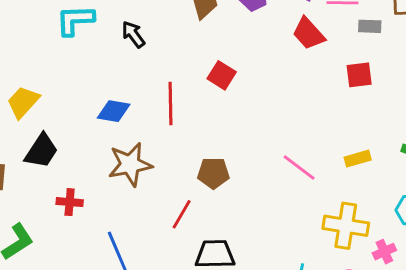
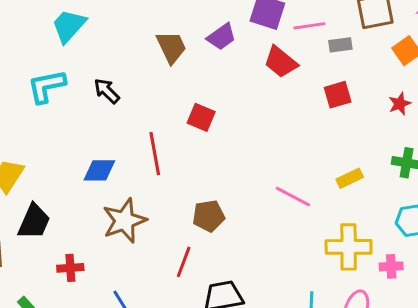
pink cross: (384, 252) -> (391, 266), turned 30

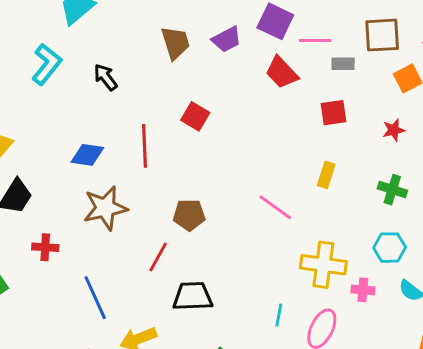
cyan L-shape: (47, 86) -> (47, 64), turned 132
yellow rectangle: (350, 178) -> (326, 175), moved, turned -55

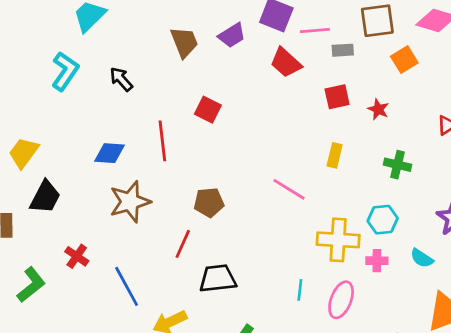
red star: (394, 130) -> (378, 109), moved, turned -30
red cross: (45, 247) -> (77, 256), moved, turned 35
cyan hexagon: (390, 248) -> (383, 220), moved

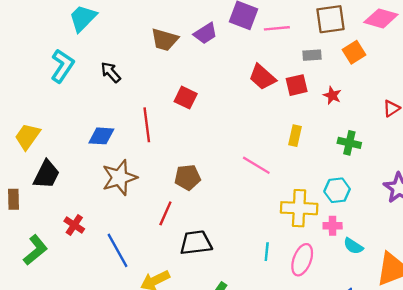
brown trapezoid: (184, 42) -> (165, 40), turned 128
gray rectangle: (343, 50) -> (312, 55), moved
red trapezoid: (286, 63) -> (262, 77), moved
cyan semicircle: (422, 258) -> (353, 246), moved

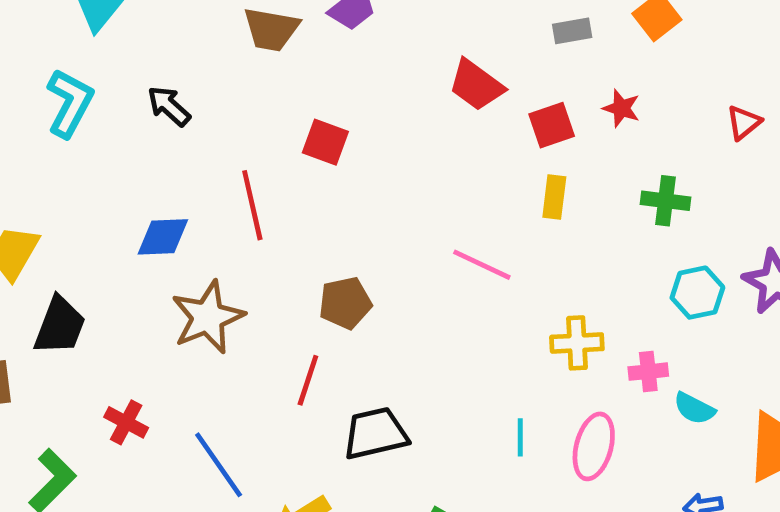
red square: (297, 85) -> (552, 125), moved
cyan hexagon: (337, 190) -> (697, 293), moved
yellow cross: (299, 208) -> (577, 343), size x0.7

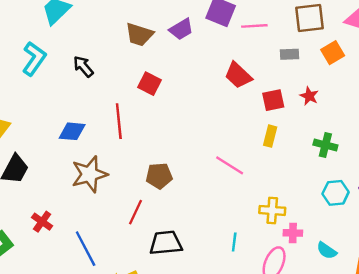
red square: (325, 142) -> (150, 84), moved
pink cross: (648, 372) -> (293, 233), moved
cyan line: (520, 437) -> (234, 242), moved

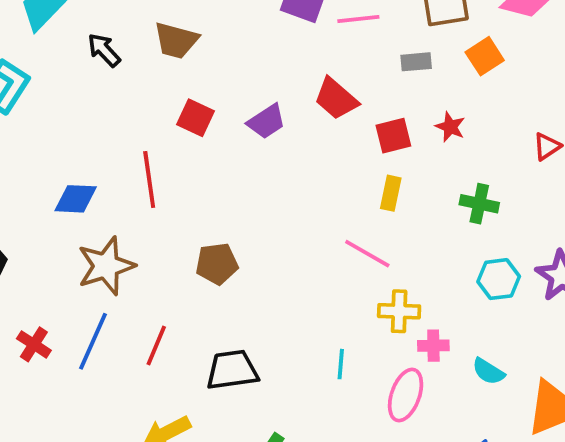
purple trapezoid: (181, 29) -> (266, 122), moved
black arrow: (83, 66) -> (104, 50), moved
pink line: (230, 165) -> (367, 254), moved
red line: (135, 212) -> (156, 345), moved
blue line: (86, 249) -> (93, 341), moved, turned 54

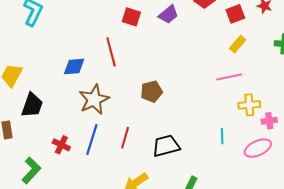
yellow rectangle: (391, 193) -> (238, 44), turned 36
pink line: (367, 254) -> (229, 77), turned -35
pink ellipse: (406, 395) -> (258, 148), turned 52

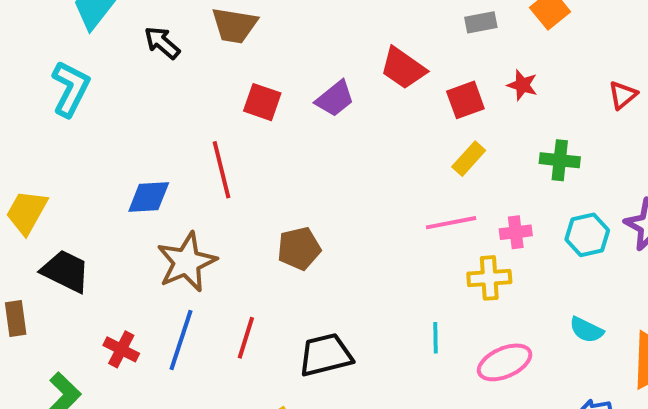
black trapezoid: (32, 105) -> (66, 271), turned -84
pink cross: (269, 121) -> (516, 232), moved

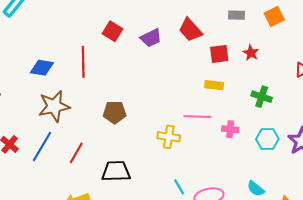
yellow rectangle: (469, 159) -> (214, 85), turned 42
yellow cross: (489, 278) -> (169, 137), moved
cyan line: (435, 338) -> (179, 187), moved, turned -42

